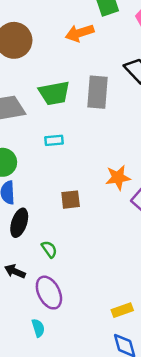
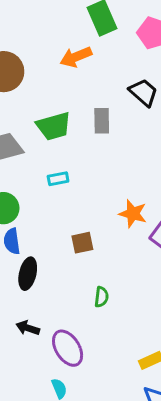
gray rectangle: (98, 92) -> (102, 121), size x0.7
orange star: (118, 178) -> (133, 214), turned 30
green semicircle: (49, 249) -> (102, 297), moved, turned 48

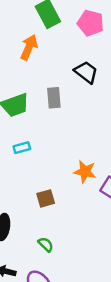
orange arrow: (76, 57) -> (29, 47), turned 140
green semicircle: (102, 297) -> (46, 244), moved, turned -49

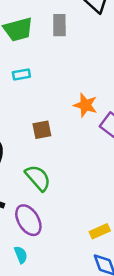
green semicircle: (46, 244) -> (38, 178), size x1.6

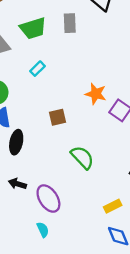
cyan rectangle: (21, 75) -> (37, 69), turned -32
green semicircle: (38, 178) -> (82, 157), moved

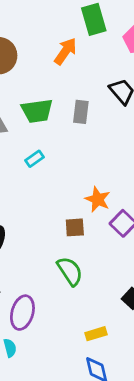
brown square: (58, 117) -> (75, 227), moved
purple ellipse: (48, 199) -> (22, 313), turned 40

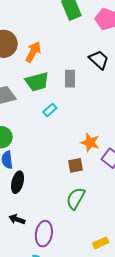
orange arrow: (65, 51) -> (33, 52), moved
cyan rectangle: (35, 159) -> (50, 110), moved
green semicircle: (70, 271) -> (76, 198), turned -110

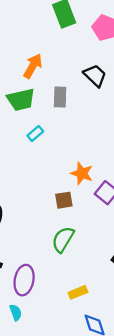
orange arrow: (33, 52) -> (33, 66), moved
yellow rectangle: (101, 243) -> (78, 292), moved

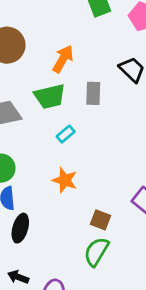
orange star: (82, 173) -> (65, 180), moved
brown square: (64, 200) -> (100, 220), moved, turned 30

